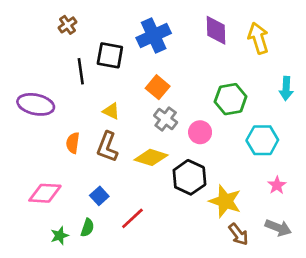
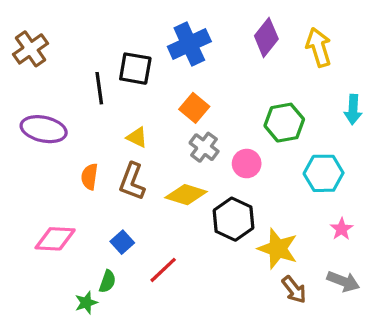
brown cross: (68, 25) -> (31, 49), moved, size x1.5
purple diamond: (216, 30) -> (266, 37), turned 40
green star: (60, 236) -> (86, 303), moved

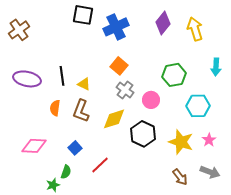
black square: (135, 69) -> (83, 15), moved
black line: (99, 88) -> (62, 76), moved
yellow diamond: (186, 195) -> (114, 119), turned -35
yellow star: (278, 249) -> (181, 142), moved

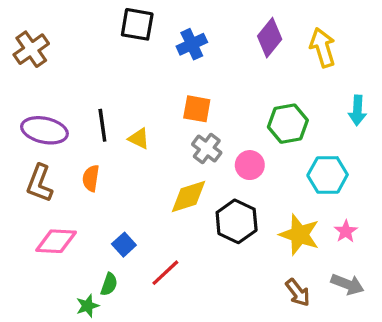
blue cross: (116, 27) -> (192, 44), size x0.7
orange square: (119, 66) -> (197, 109), turned -30
brown L-shape: (81, 111) -> (40, 183), moved

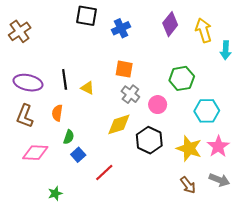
cyan arrow: (357, 110) -> (226, 50), moved
pink star: (346, 231) -> (218, 146), size x1.5
green semicircle: (109, 284) -> (69, 137), moved

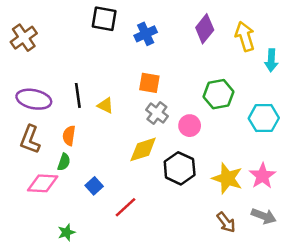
cyan hexagon: (207, 111) -> (264, 118), moved
green semicircle: (69, 137) -> (64, 162), moved

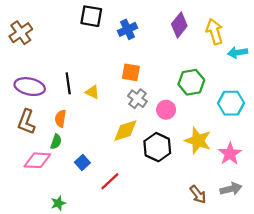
cyan arrow: (271, 60) -> (238, 52), turned 78
yellow star: (227, 178) -> (198, 141), moved
gray arrow: (264, 216) -> (231, 189), turned -35

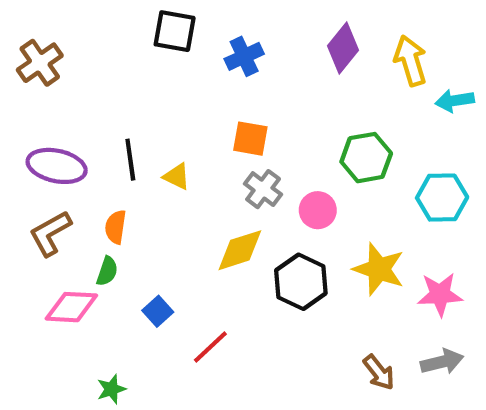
brown L-shape: (26, 122) -> (50, 233), turned 40
pink star: (230, 154) -> (440, 294), turned 30

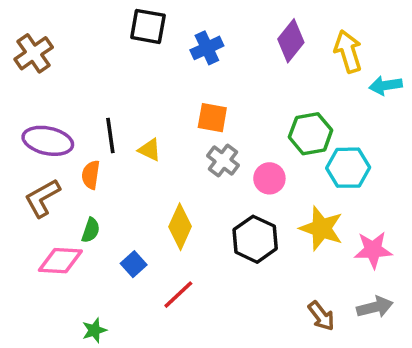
cyan hexagon: (442, 198) -> (348, 168), moved
orange semicircle: (116, 227) -> (91, 175), moved
yellow diamond: (240, 250) -> (180, 227), moved, turned -48

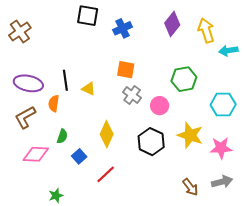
cyan hexagon: (348, 168) -> (223, 105), moved
green semicircle: (91, 230) -> (62, 136), moved

